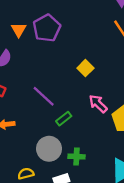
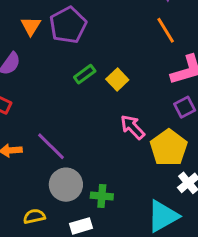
purple line: (44, 96) -> (51, 146), moved
green rectangle: (64, 119) -> (85, 74), moved

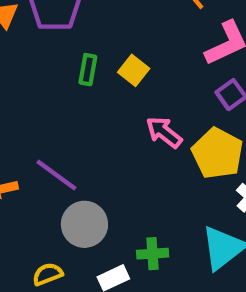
green rectangle: (85, 74) -> (88, 70), turned -35
green cross: (102, 196) -> (153, 254), moved

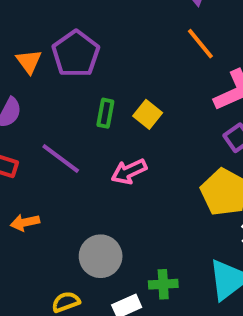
pink arrow: (164, 132) -> (129, 171), moved, turned -64
purple line: (56, 175) -> (61, 158), moved

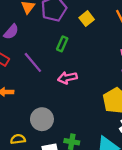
yellow square: (148, 114) -> (87, 19), moved

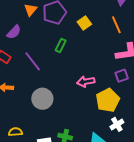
pink arrow: (67, 78) -> (86, 82), moved
gray circle: (42, 119) -> (42, 99), moved

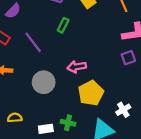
pink arrow: (86, 82) -> (77, 67), moved
yellow pentagon: (108, 100) -> (91, 93), moved

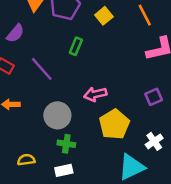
purple square: (128, 58) -> (154, 97), moved
green cross: (68, 123) -> (66, 144), moved

